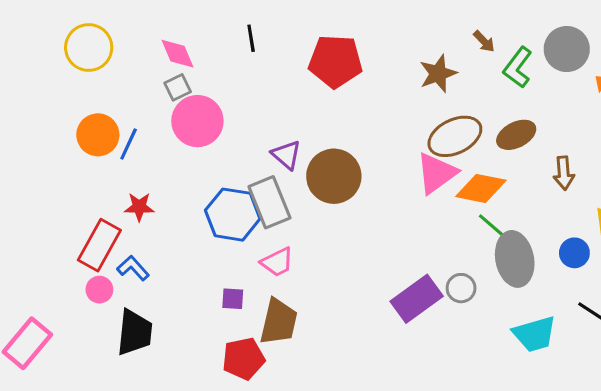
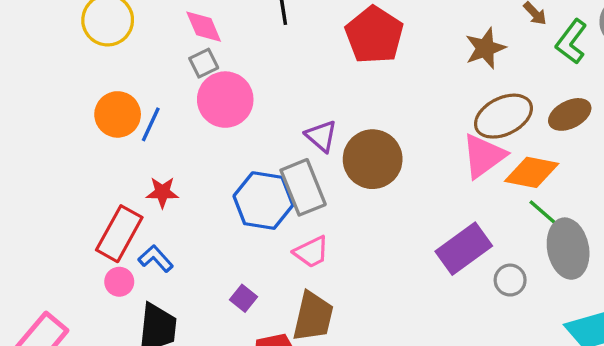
red pentagon: (335, 61) -> (374, 35), turned 30
purple square: (233, 299) -> (243, 298), moved, turned 35
purple rectangle: (417, 299) -> (464, 249), moved

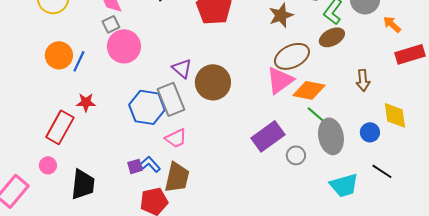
brown ellipse: (570, 114) -> (332, 37), moved
blue L-shape: (156, 259) -> (150, 164), moved
pink circle: (119, 282) -> (48, 165), moved
purple square: (243, 298) -> (135, 166), turned 35

